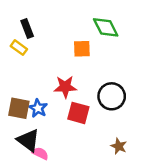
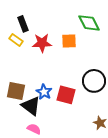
red star: (65, 87) -> (42, 43), moved
blue star: (38, 108) -> (44, 92), moved
black triangle: (28, 140) -> (31, 106), moved

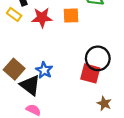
brown square: (16, 91) -> (14, 69), turned 30
red square: (66, 95) -> (90, 73), moved

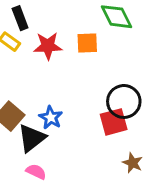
red square: (90, 73) -> (114, 122), turned -30
black triangle: (30, 85) -> (32, 138), turned 45

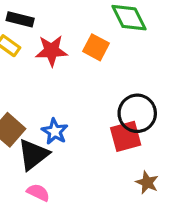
black rectangle: (20, 18) -> (20, 19), turned -55
orange square: (87, 43) -> (96, 47), turned 30

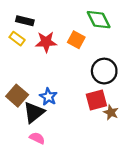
black circle: (137, 113) -> (104, 71), moved
brown star: (147, 183) -> (111, 112), moved

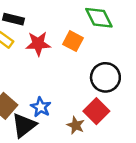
red square: (96, 100) -> (96, 111), turned -30
brown star: (111, 112) -> (76, 125), moved

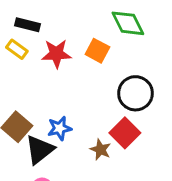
blue star: (41, 107) -> (59, 128), turned 30

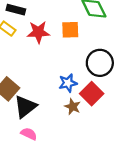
orange square: (97, 51) -> (70, 30), turned -30
blue star: (59, 128) -> (68, 83), moved

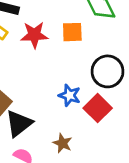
blue star: (68, 83) -> (70, 95), turned 30
brown star: (73, 107) -> (62, 143), moved

